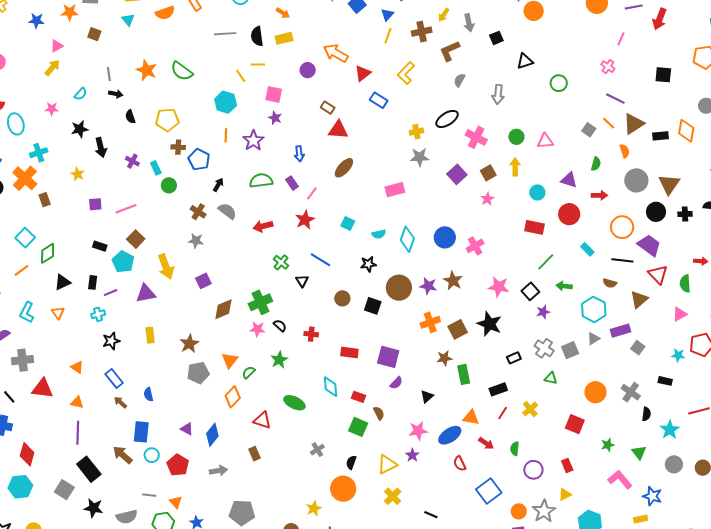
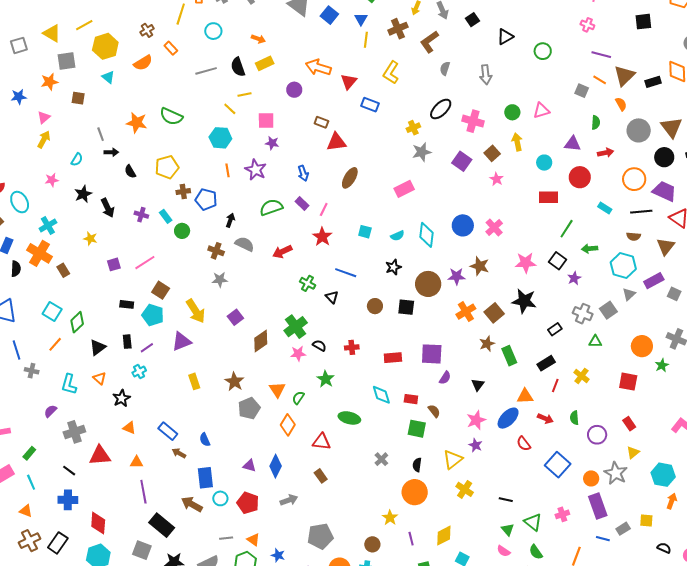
black star: (111, 341) -> (122, 398), moved
green star: (608, 445) -> (662, 365), moved

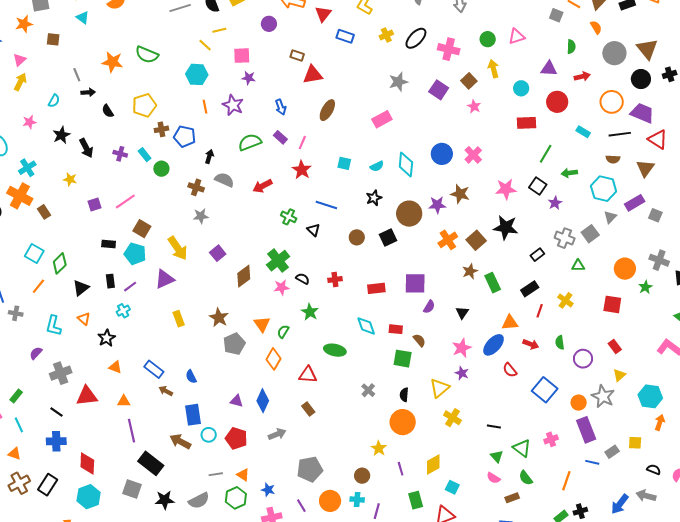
yellow cross: (413, 128) -> (386, 35), moved
black square: (406, 307) -> (388, 237), turned -30

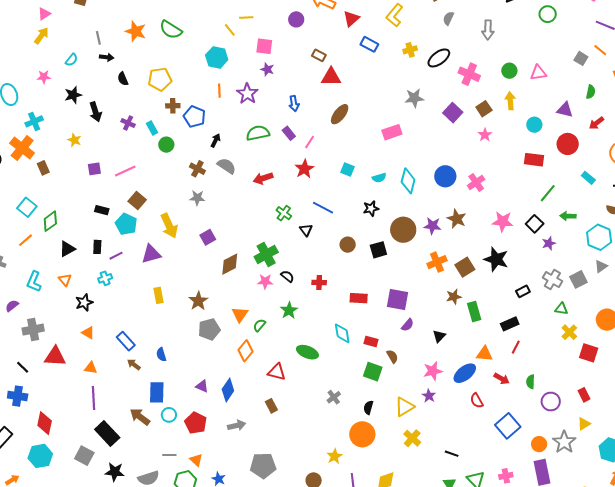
red arrow: (582, 76) -> (596, 123), turned 147
yellow cross: (565, 300) -> (569, 332), moved

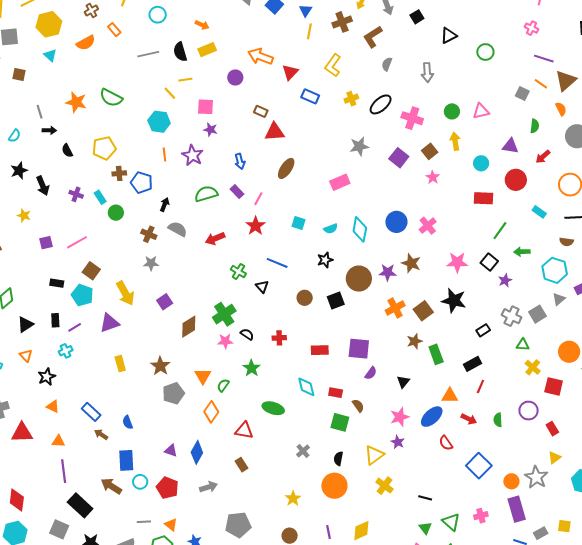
purple circle: (551, 402) -> (529, 411), moved
yellow star: (334, 456) -> (293, 498), moved

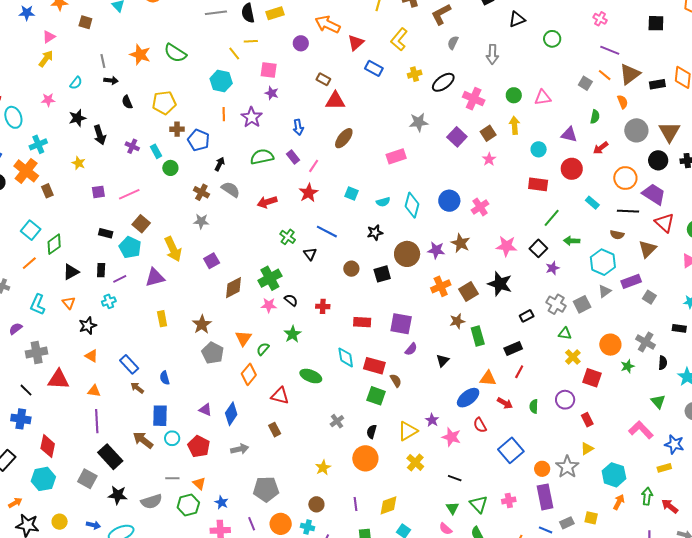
gray pentagon: (173, 393) -> (213, 353), turned -30
red rectangle: (336, 393) -> (374, 366), size x1.5
pink star: (400, 417) -> (451, 437), moved, turned 30

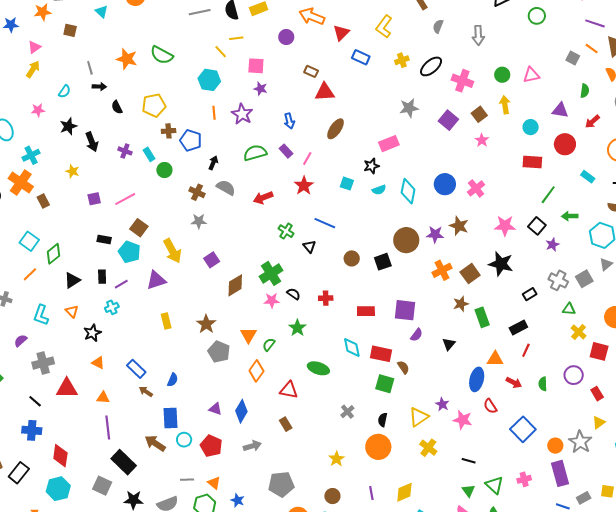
black star: (375, 233) -> (371, 166), moved
blue semicircle: (165, 378) -> (173, 380), turned -136
blue ellipse: (468, 398) -> (477, 379), turned -35

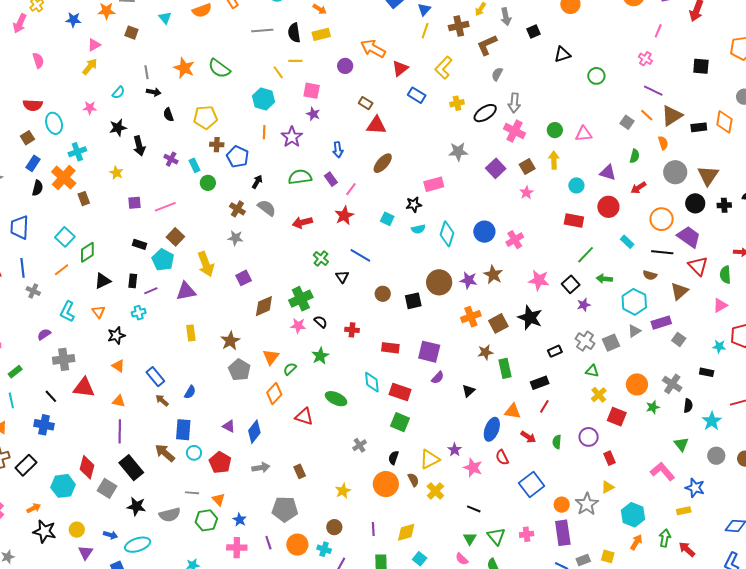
gray arrow: (478, 35) -> (514, 103), moved
brown semicircle: (403, 367) -> (413, 480), moved
brown rectangle: (286, 424) -> (300, 471), moved
red diamond: (60, 456) -> (87, 467), moved

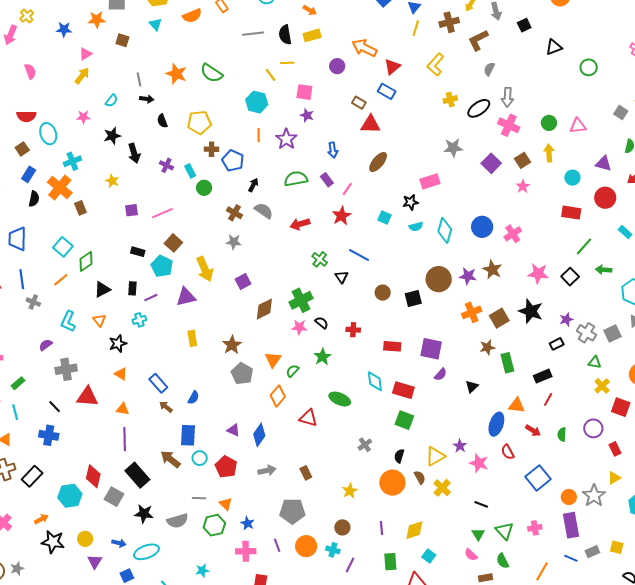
blue rectangle: (417, 95) -> (387, 91), moved
purple star: (584, 305) -> (566, 319), moved

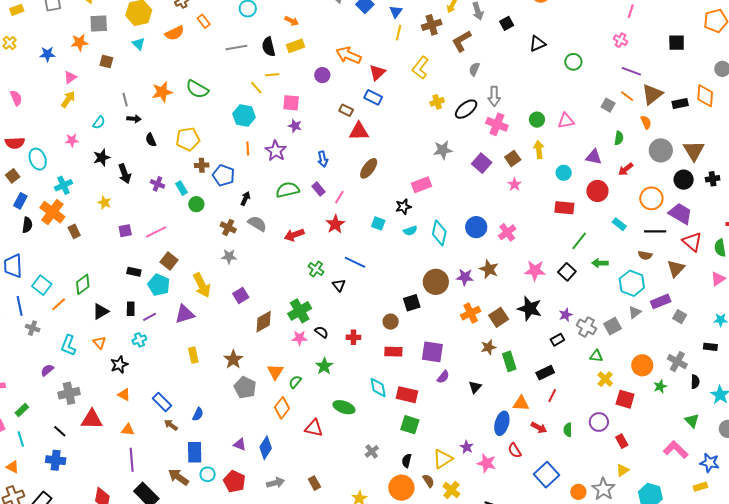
orange star: (176, 74) -> (162, 92), turned -30
cyan square: (63, 247) -> (42, 285), moved
brown circle: (383, 293) -> (391, 322), moved

